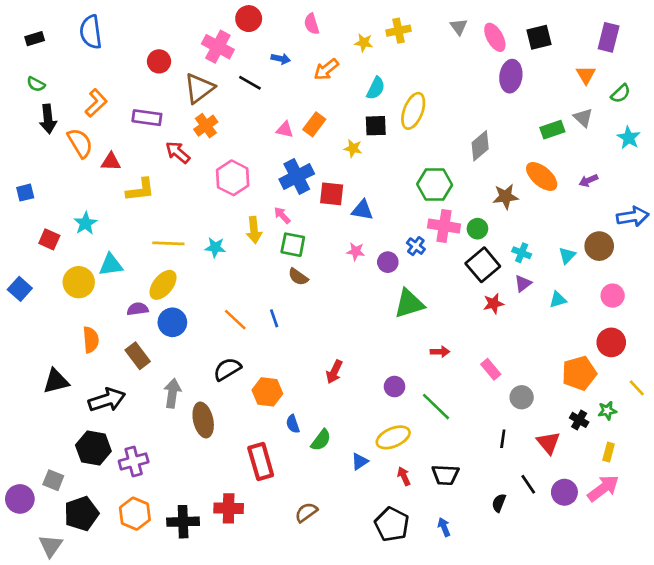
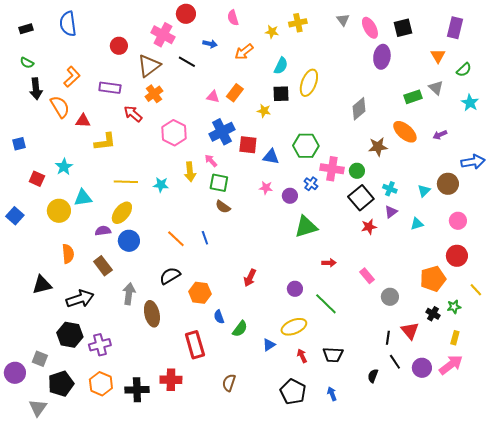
green hexagon: (435, 185) -> (306, 146), moved
black line: (503, 439) -> (388, 338), moved
brown semicircle: (306, 512) -> (229, 383), turned -36

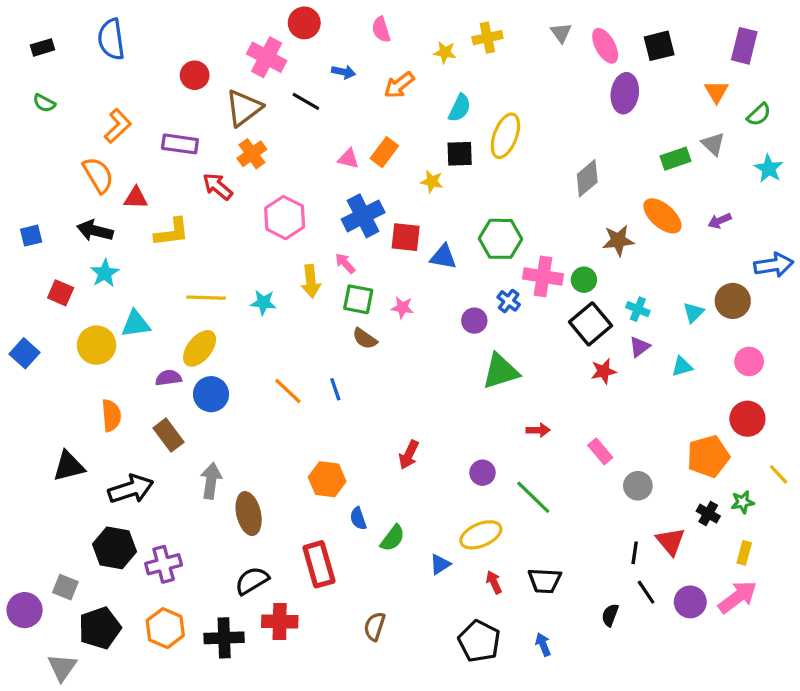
black arrow: (36, 89) -> (95, 231), moved, turned 110
pink star: (266, 188) -> (402, 307), moved
black semicircle: (170, 276) -> (252, 581), moved

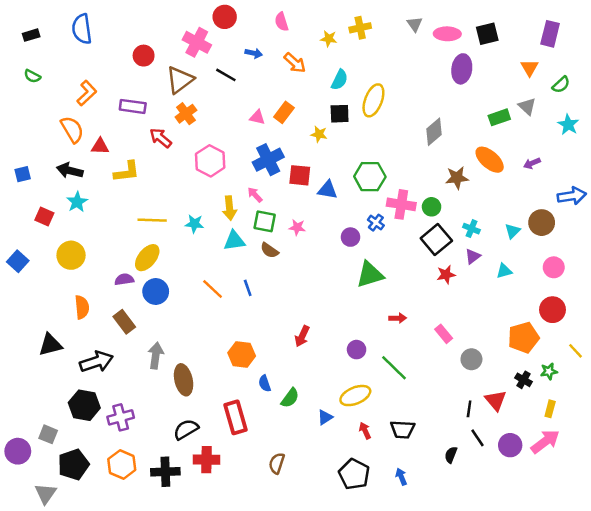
pink ellipse: (605, 46) -> (447, 34), turned -60
orange arrow: (399, 85) -> (295, 63), turned -100
cyan triangle: (136, 324) -> (234, 241), moved

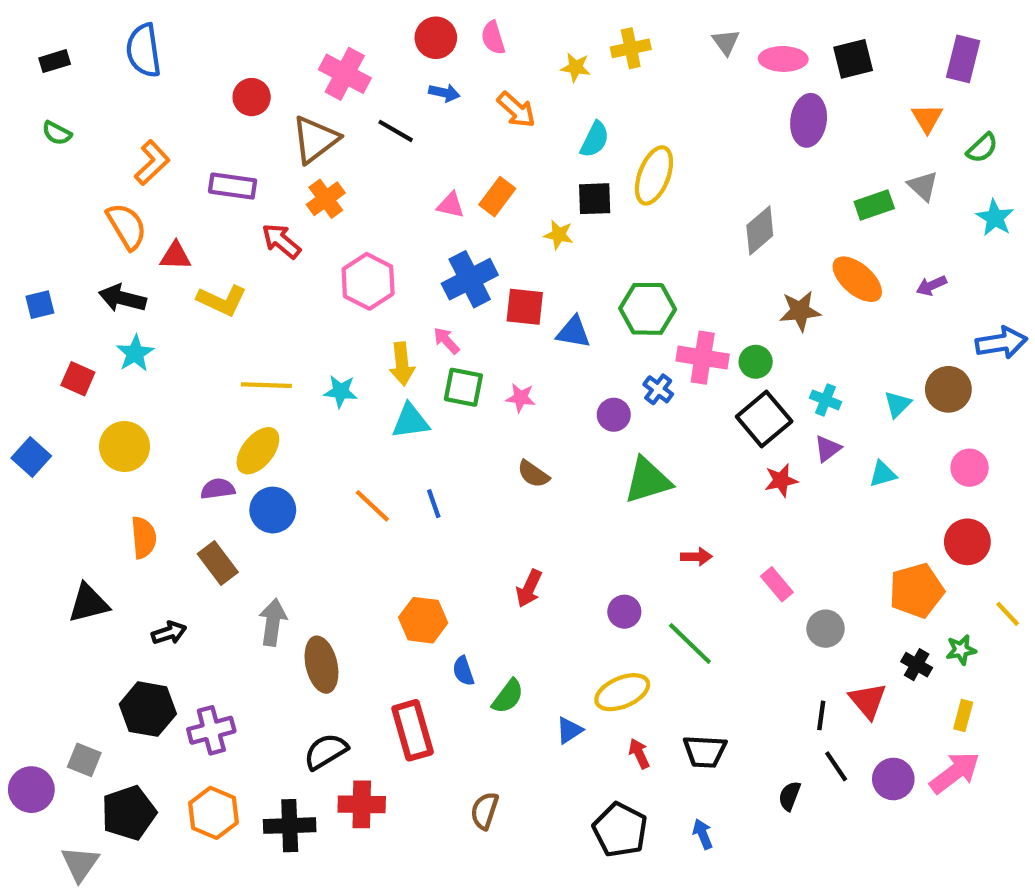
red circle: (225, 17) -> (436, 38), moved
yellow L-shape: (127, 172) -> (222, 300), turned 32
brown semicircle: (269, 250) -> (533, 474), moved
black arrow: (96, 362) -> (169, 633), size x0.6

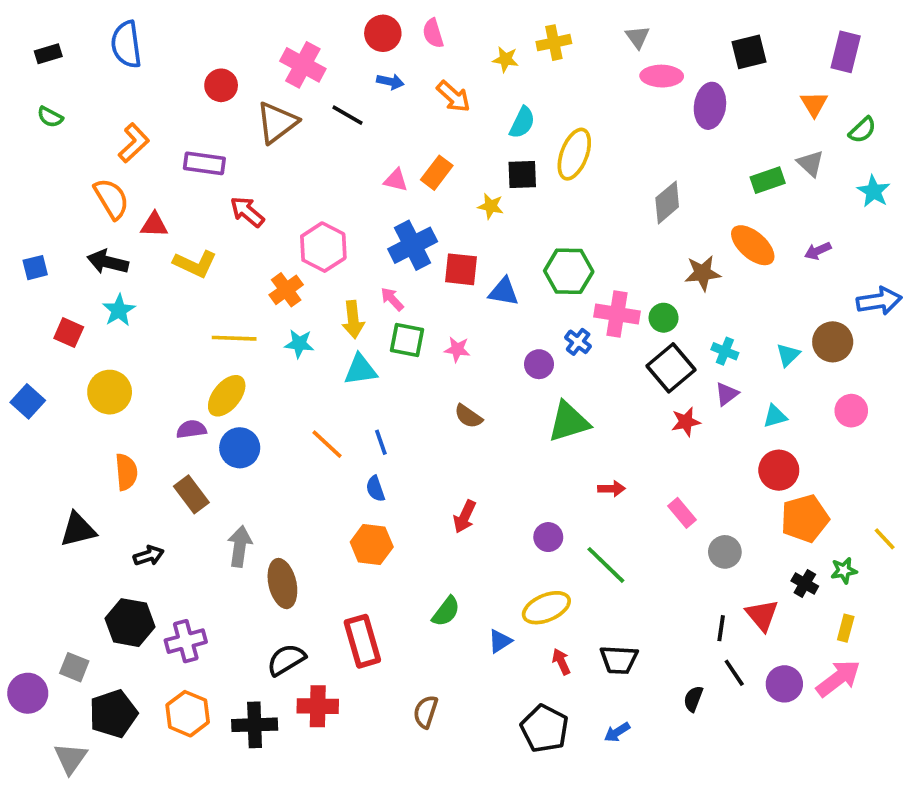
pink ellipse: (783, 59) -> (662, 76), moved
orange cross: (326, 199) -> (286, 290), moved
red circle: (967, 542) -> (779, 470), moved
blue semicircle: (463, 671) -> (375, 489), moved
blue arrow: (703, 834) -> (617, 732), turned -100

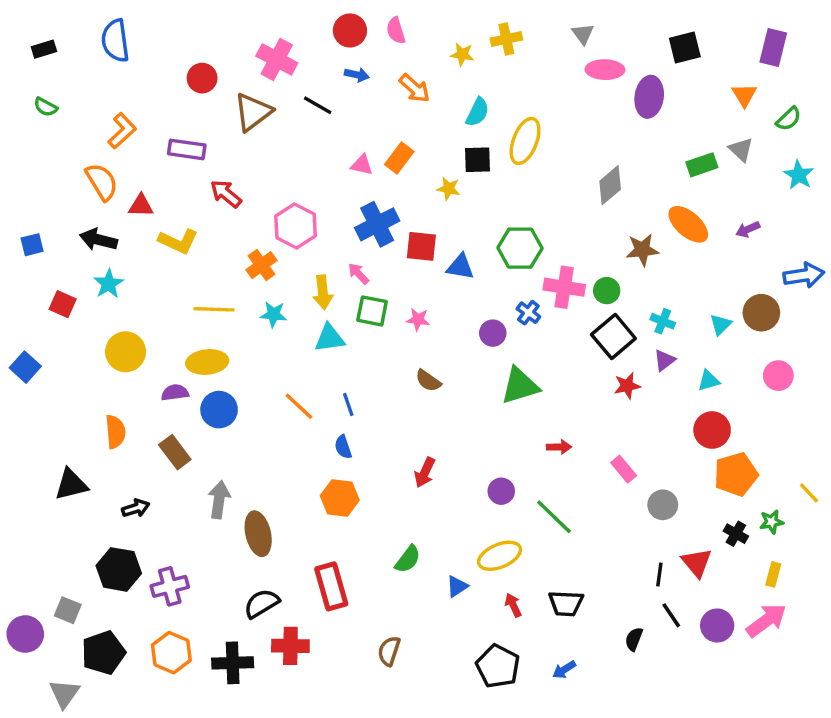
yellow circle: (110, 392) -> (126, 352), moved
yellow ellipse: (227, 396) -> (207, 362), turned 45

